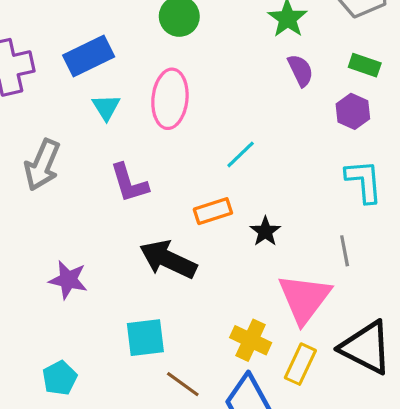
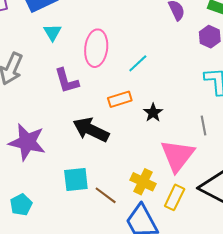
pink ellipse: (170, 99) -> (96, 48), moved
purple star: (68, 280) -> (27, 142), size x1.5
brown line: (183, 384) -> (106, 195), moved

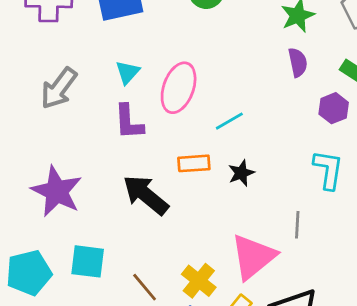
cyan triangle: (52, 32) -> (128, 72), moved
black star: (153, 113) -> (241, 173), moved
cyan square: (76, 179) -> (88, 261), moved
cyan pentagon: (21, 205) -> (29, 273), size x1.5

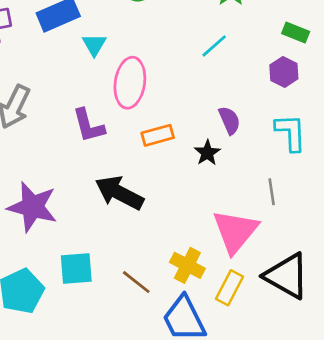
purple semicircle: (298, 62) -> (229, 120), moved
cyan triangle: (128, 72) -> (94, 45), moved
cyan line: (229, 121) -> (214, 46), moved
orange rectangle: (194, 163) -> (158, 135), moved

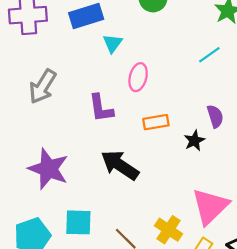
pink ellipse: (130, 83) -> (138, 77), size x0.7

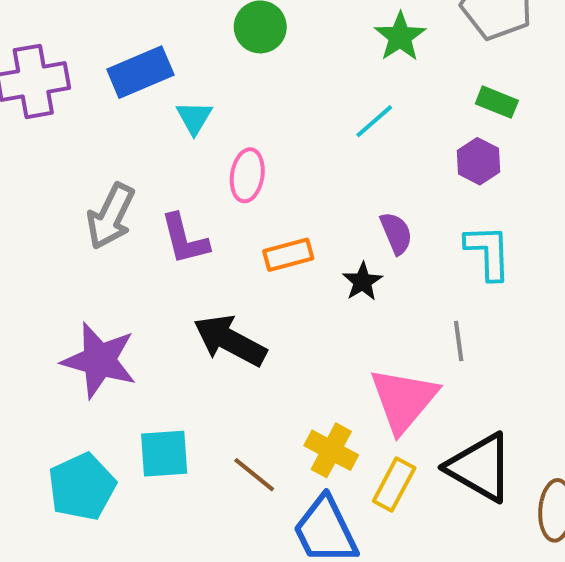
gray arrow: (43, 86) -> (111, 216), moved

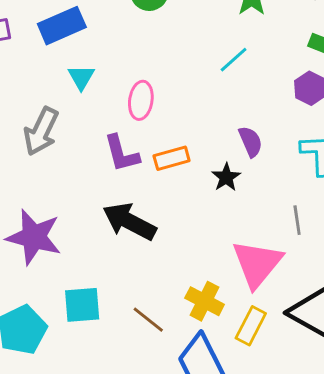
cyan triangle: (194, 118) -> (81, 77), moved
purple L-shape: (185, 239) -> (122, 153), moved

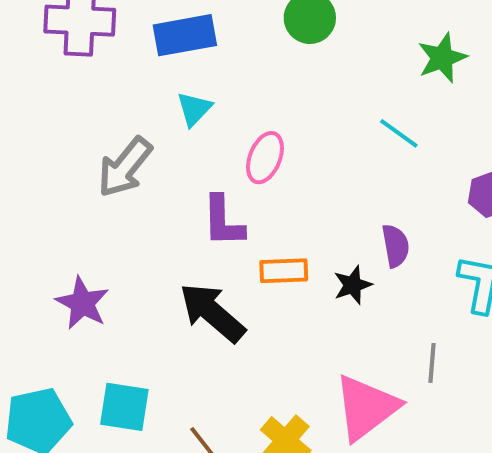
cyan line: (234, 60) -> (399, 133), turned 64
orange rectangle: (172, 158) -> (284, 271), moved
purple star: (34, 237) -> (82, 303), size x0.7

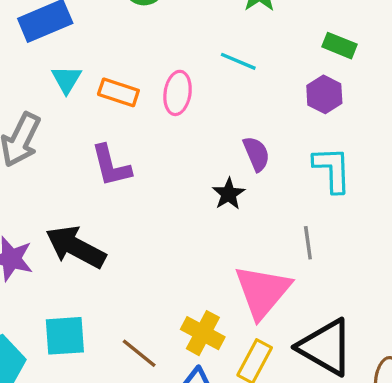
pink ellipse: (265, 158) -> (178, 93), moved
orange rectangle: (284, 271) -> (118, 92), moved, turned 33
black arrow: (212, 313) -> (76, 247), moved

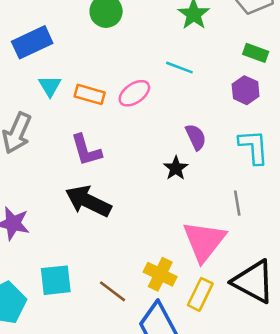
pink ellipse: (178, 93) -> (134, 93), turned 48
black arrow: (76, 247) -> (88, 201), moved

